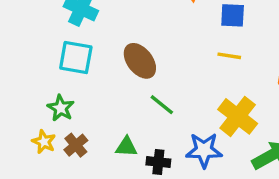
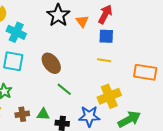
yellow cross: (238, 116) -> (109, 96), turned 30
brown cross: (76, 145) -> (22, 114), moved, turned 32

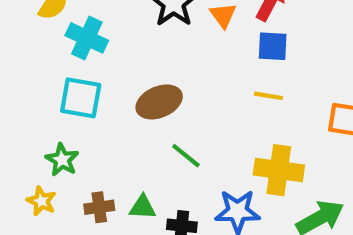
brown ellipse: (51, 63) -> (159, 102), turned -75
yellow cross: (109, 96) -> (279, 170), turned 30

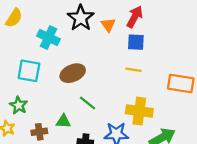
cyan cross: (87, 38) -> (48, 37), moved
green triangle: (143, 207) -> (63, 121), moved

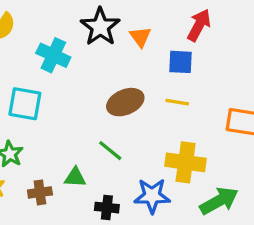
red arrow: (135, 17) -> (199, 25), moved
brown ellipse: (73, 73) -> (125, 102), moved

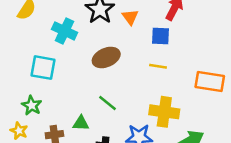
brown ellipse: (125, 102) -> (106, 58), moved

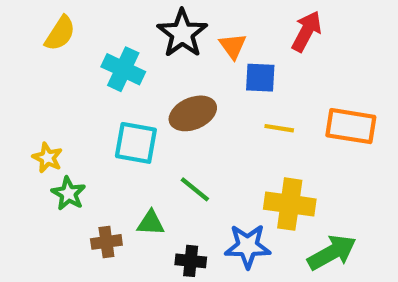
blue square: (161, 36) -> (260, 78), moved
cyan square: (43, 68) -> (136, 143), moved
orange rectangle: (210, 82) -> (351, 126), moved
yellow star: (19, 131) -> (47, 158), moved

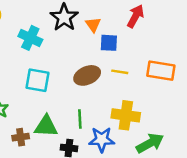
brown ellipse: (193, 113) -> (87, 75), moved
green line: (195, 189) -> (80, 119), moved, turned 48
green triangle: (151, 223) -> (46, 126), size x1.5

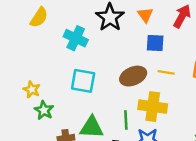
orange triangle: (93, 25) -> (145, 15), moved
yellow cross: (126, 115) -> (153, 107), moved

